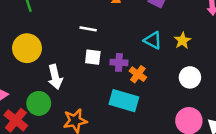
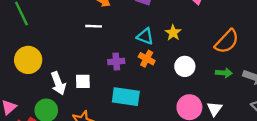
white line: (88, 29) -> (94, 26), moved
white square: (93, 57) -> (83, 81), moved
orange cross: (138, 74) -> (147, 59), moved

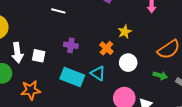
cyan triangle: (145, 36) -> (98, 73), moved
orange cross: (147, 59) -> (106, 48), moved

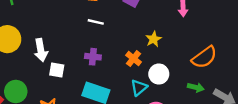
white line: (58, 11) -> (96, 22), moved
white arrow: (17, 53) -> (41, 50), moved
cyan triangle: (98, 73) -> (139, 88), moved, turned 49

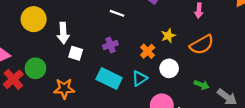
purple cross: (93, 57) -> (110, 45), turned -32
orange semicircle: (204, 57) -> (202, 45), moved
cyan triangle: (139, 88) -> (139, 78), moved

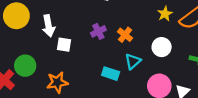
yellow star: (168, 36) -> (165, 14), moved
orange cross: (148, 51) -> (125, 35), moved
cyan rectangle: (109, 78) -> (111, 74), moved, size x0.7

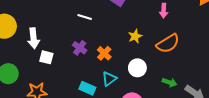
yellow star: (165, 14) -> (135, 36), moved
purple cross: (98, 31) -> (80, 48), turned -32

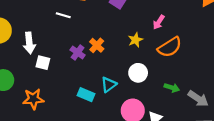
pink arrow: (164, 11) -> (159, 22), moved, turned 32
white line: (85, 17) -> (63, 15), moved
orange cross: (104, 53) -> (97, 45), moved

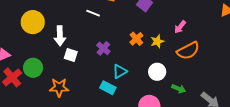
orange cross: (97, 45) -> (136, 39), moved
cyan triangle: (109, 85) -> (120, 71), moved
green arrow: (172, 88) -> (179, 89), moved

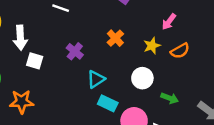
yellow star: (157, 41) -> (152, 46), moved
orange semicircle: (188, 51) -> (180, 51), size x0.7
cyan rectangle: (108, 88) -> (108, 103), moved

